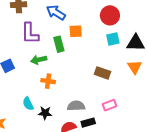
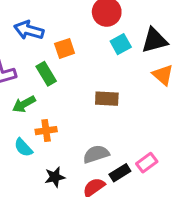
brown rectangle: (103, 73) -> (107, 99), moved
cyan semicircle: (28, 104) -> (23, 148), moved
pink rectangle: (110, 105) -> (147, 163), moved

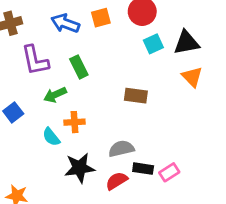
orange square: (65, 48) -> (101, 18), moved
pink rectangle: (147, 163) -> (169, 172), moved
black rectangle: (120, 173) -> (143, 169), turned 36
black star: (55, 177) -> (80, 168), size x1.5

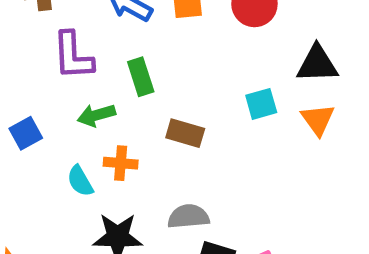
cyan square: (153, 44) -> (261, 104), moved
brown rectangle: (136, 96) -> (185, 133), moved

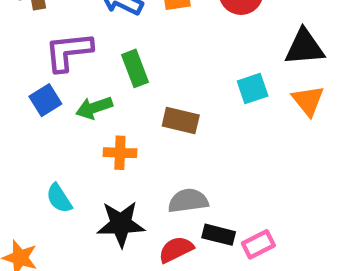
purple L-shape: (73, 56) -> (69, 52), turned 90
blue square: (26, 133) -> (45, 100), moved
cyan semicircle: (80, 181) -> (59, 198), moved

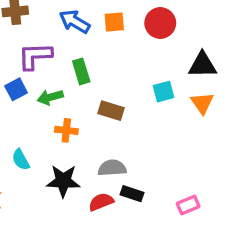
pink rectangle: (258, 244) -> (188, 205), moved

